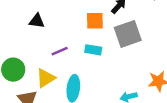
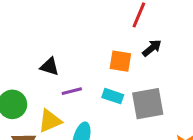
black triangle: (37, 21) -> (50, 66), moved
gray square: (128, 34) -> (148, 104), moved

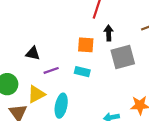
black arrow: (152, 48) -> (109, 33), turned -48
gray square: (148, 104) -> (123, 57), moved

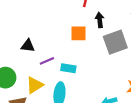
cyan rectangle: (82, 72) -> (68, 68), moved

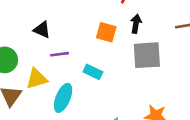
cyan rectangle: (68, 68) -> (93, 72), moved

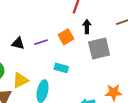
orange square: (106, 32) -> (66, 37), turned -35
purple line: (60, 54) -> (41, 42), moved

